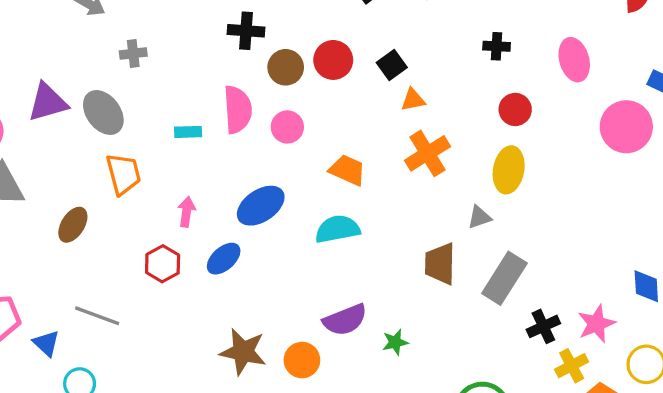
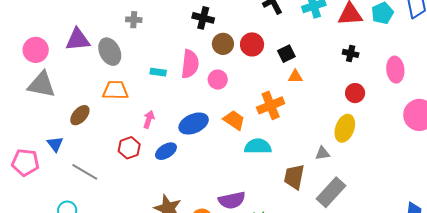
orange cross: (427, 153) -> (271, 105), moved
orange trapezoid: (347, 170) -> (234, 120), moved
orange trapezoid: (123, 174) -> (115, 90), turned -84
cyan semicircle: (337, 229) -> (258, 146), moved
blue triangle: (46, 343) -> (55, 144), moved

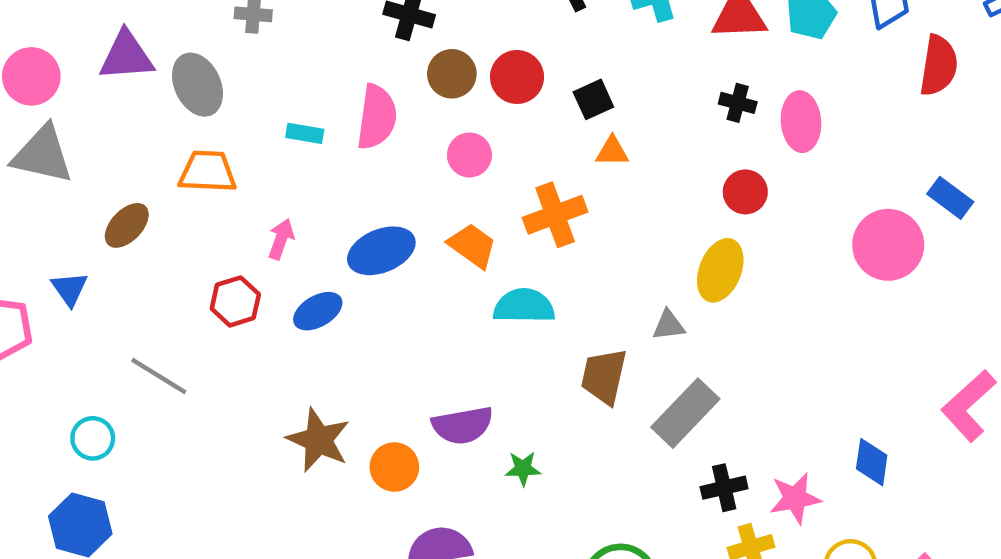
pink ellipse: (395, 70) -> (801, 122), moved
pink circle: (218, 80) -> (469, 155), moved
gray line: (85, 172) -> (159, 376), moved

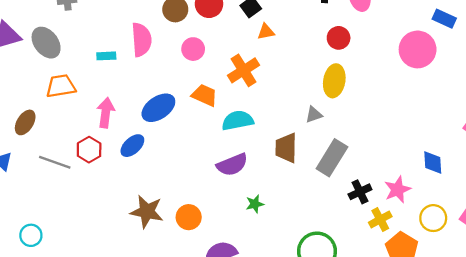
pink arrow: (281, 239) -> (106, 113), size x1.4
gray line: (159, 376) -> (55, 162), moved
purple semicircle: (463, 425) -> (232, 165), moved

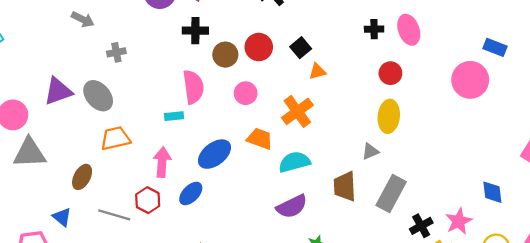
cyan rectangle: (106, 56) -> (174, 116), moved

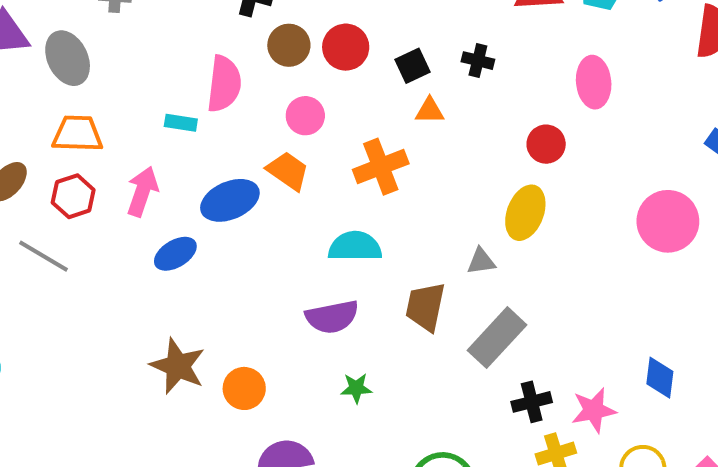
black cross: (374, 29) -> (478, 61), moved
pink circle: (470, 80) -> (668, 221), moved
orange trapezoid: (260, 139) -> (288, 171), moved
red hexagon: (148, 200) -> (73, 196), moved

